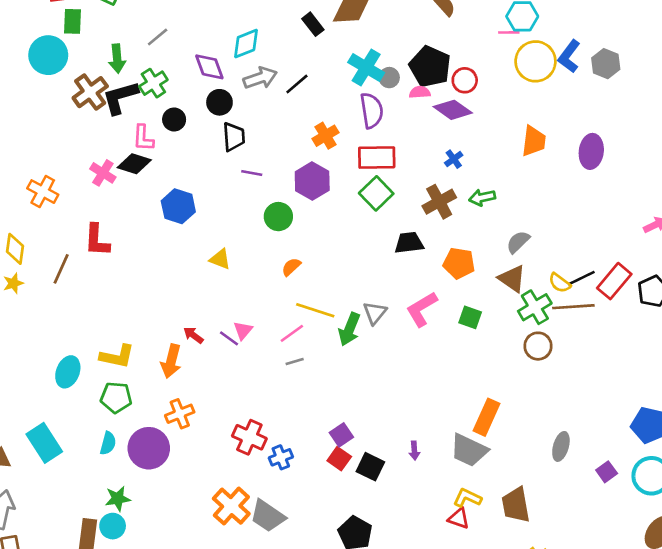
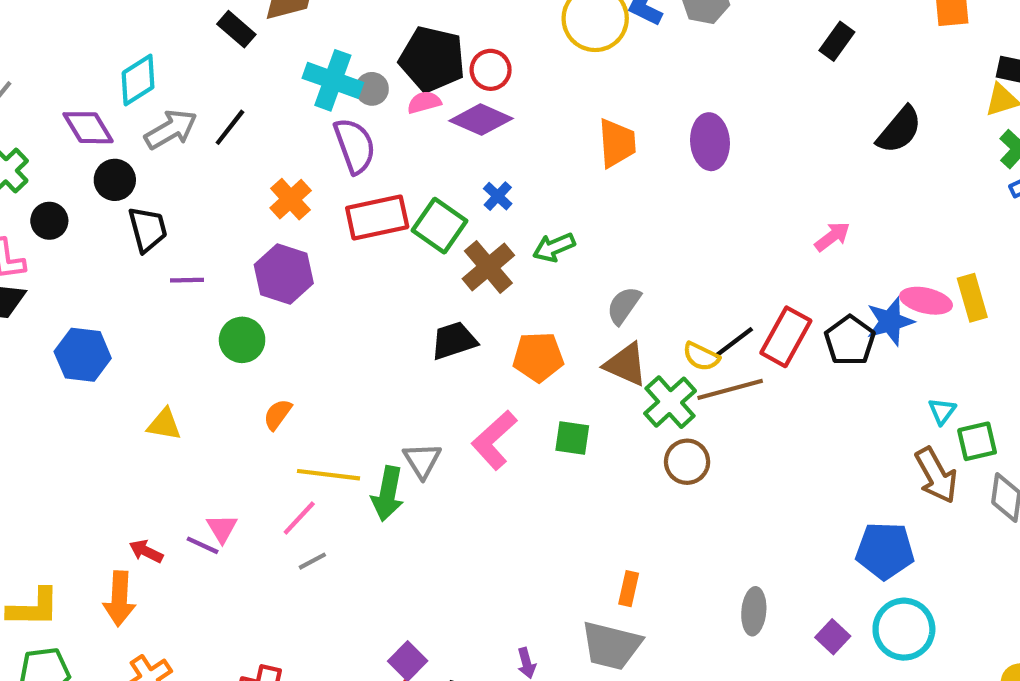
green square: (376, 193) -> (439, 226), moved
orange rectangle: (486, 417) -> (629, 589), size x0.6

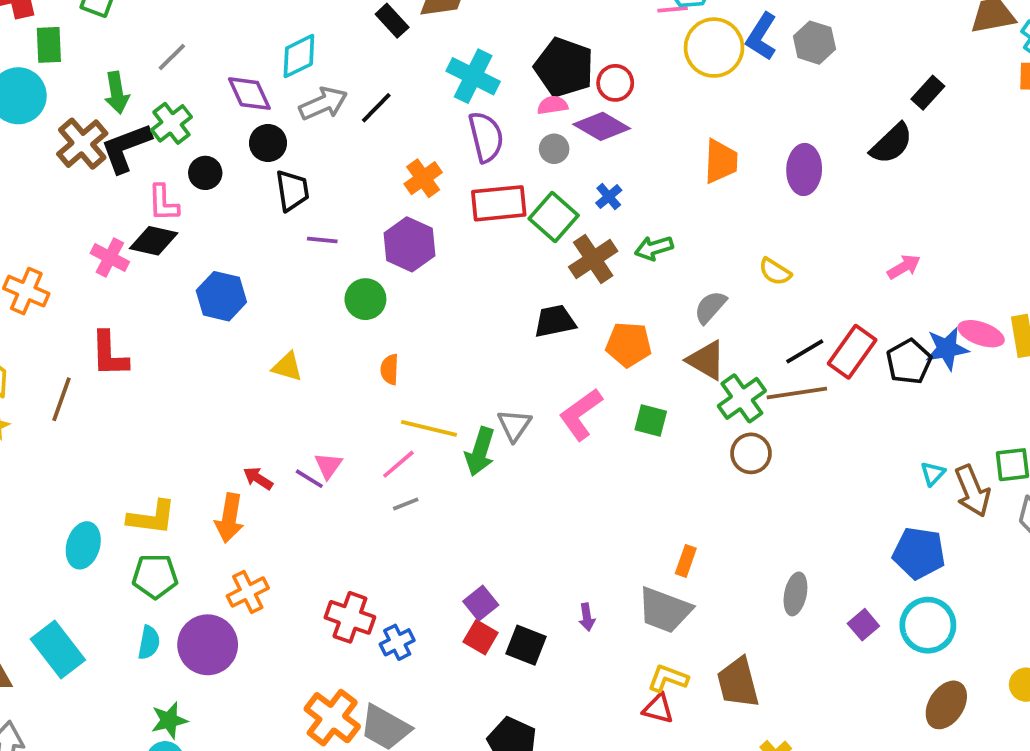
gray circle: (372, 89) -> (554, 149), moved
black semicircle: (899, 130) -> (891, 144), moved
yellow semicircle: (701, 356) -> (775, 272), moved
cyan triangle: (942, 411) -> (933, 474), moved
orange semicircle: (278, 414) -> (390, 369), turned -40

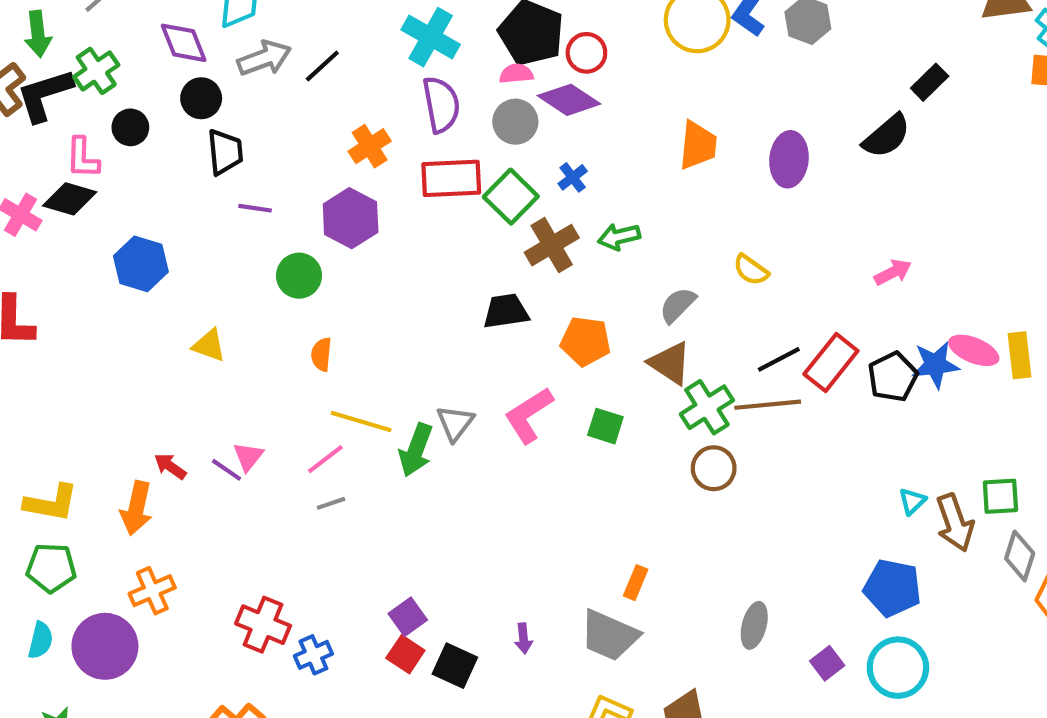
gray circle: (554, 149) -> (515, 122), size x1.4

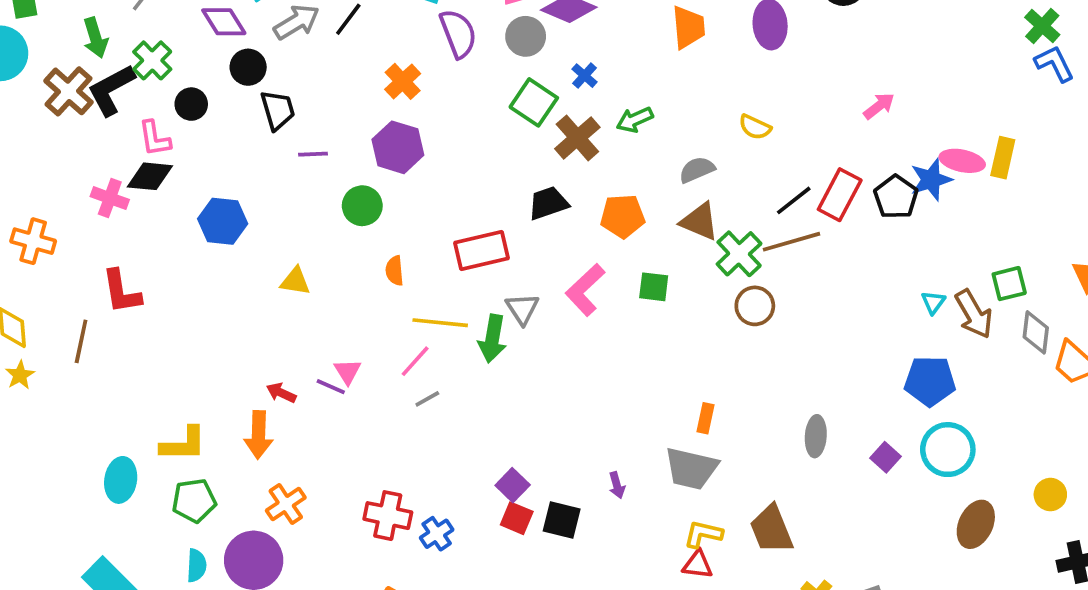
red rectangle: (451, 178) -> (481, 251), moved
gray semicircle: (678, 305) -> (697, 170), turned 33
yellow rectangle: (1019, 355) -> (1003, 158), turned 30

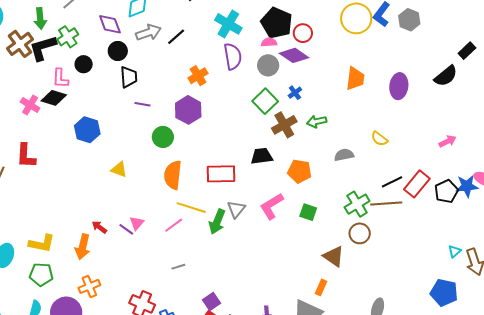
brown triangle: (700, 221) -> (334, 256), moved
orange semicircle: (395, 271) -> (173, 175), size x1.8
gray line: (427, 399) -> (178, 267), moved

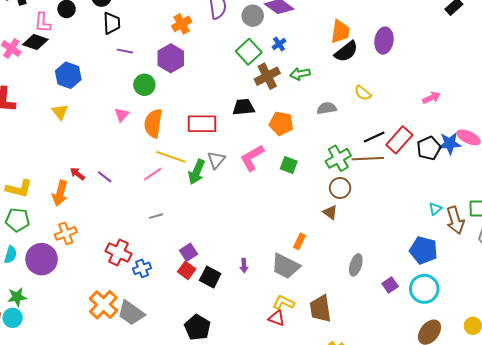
black semicircle: (446, 76) -> (346, 52), moved
yellow triangle: (119, 169) -> (60, 112), moved, turned 30
pink triangle: (137, 223) -> (122, 115), moved
brown triangle: (334, 256) -> (330, 212), moved, size x0.7

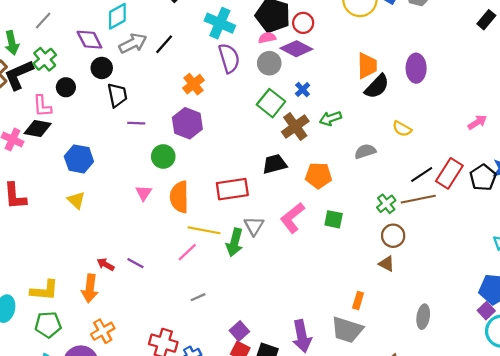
green cross: (338, 158) -> (386, 204), size x0.7
purple arrow: (244, 266) -> (302, 336), size x2.0
purple square: (390, 285) -> (486, 311), moved

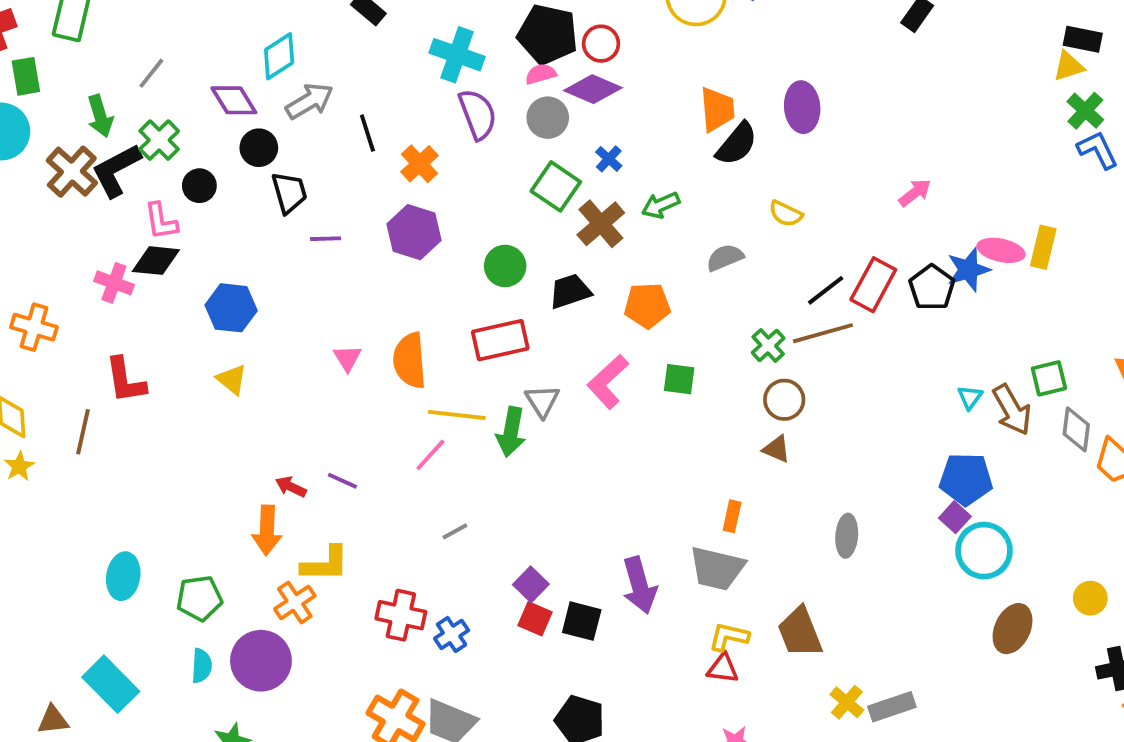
black line: (164, 44) -> (367, 133), moved, turned -55
green circle: (163, 156) -> (505, 266), moved
yellow L-shape: (44, 290) -> (325, 564), moved

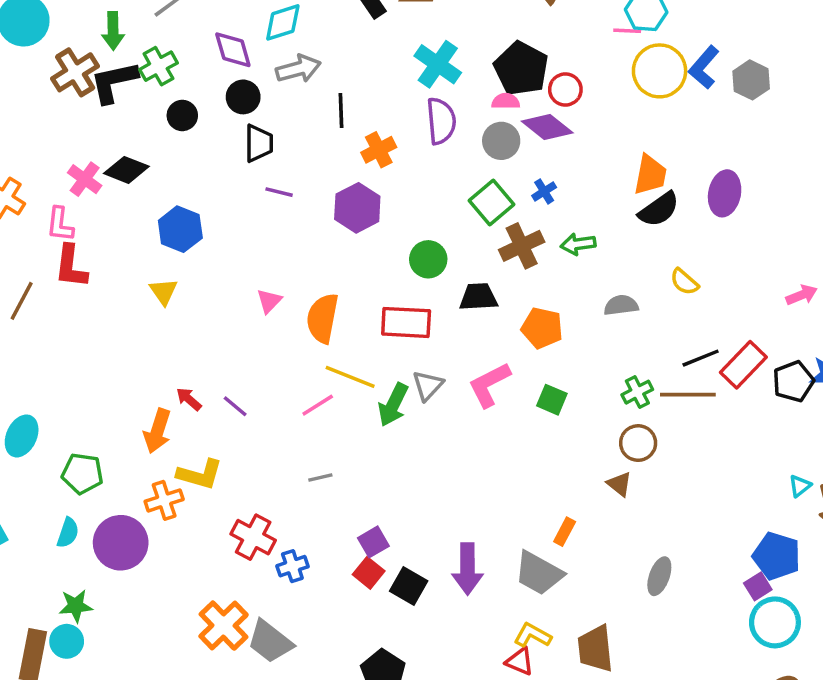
pink L-shape: (161, 221) -> (60, 224), moved

